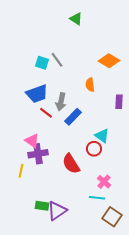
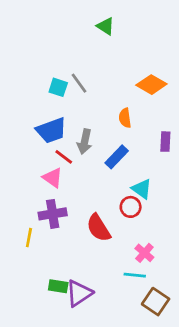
blue rectangle: (73, 117) -> (117, 157), moved
pink triangle: (32, 141) -> (53, 178), moved

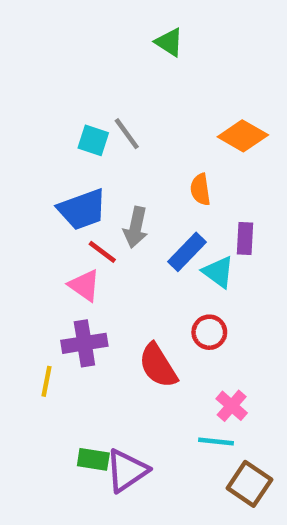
purple rectangle: (165, 142) -> (245, 238), moved
cyan triangle: (142, 189) -> (218, 272), moved

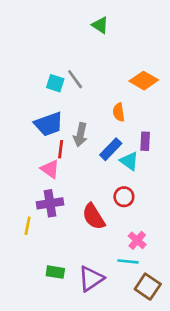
red line: (102, 252) -> (61, 149), turned 60
purple triangle: (127, 470) -> (91, 279), moved

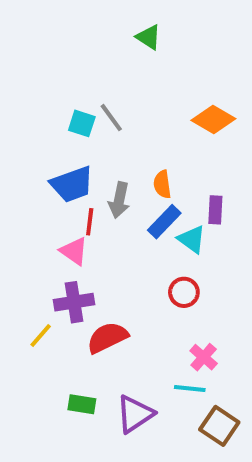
orange semicircle: (119, 112) -> (162, 184), moved
red semicircle: (94, 217) -> (107, 337), moved, turned 96
yellow line: (28, 226) -> (41, 336), turned 30

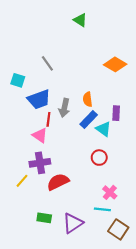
gray line: (111, 118) -> (47, 63), moved
cyan square: (82, 123) -> (18, 80), moved

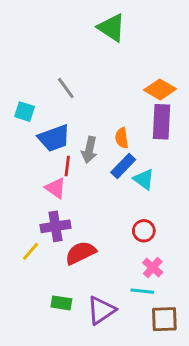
green triangle: (80, 20) -> (111, 28), size x1.5
purple rectangle: (116, 113) -> (161, 122), moved, size x1.6
red circle: (99, 158) -> (144, 231), moved
brown square: (118, 229) -> (164, 319), turned -36

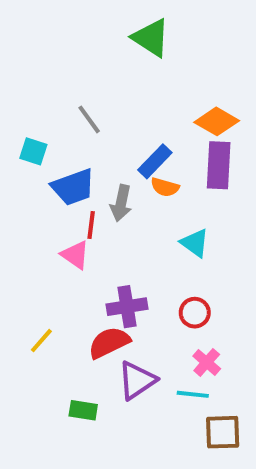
orange semicircle: (122, 138) -> (165, 187), turned -66
blue rectangle: (123, 166) -> (155, 161), moved
purple cross: (55, 226) -> (127, 307), moved
purple triangle: (101, 310) -> (137, 380), moved

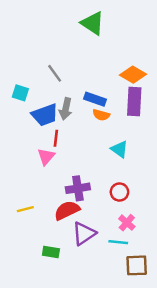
blue rectangle: (155, 161) -> (95, 99), turned 65
gray arrow: (121, 203) -> (66, 109), moved
pink triangle: (75, 255) -> (46, 157), turned 36
yellow line: (41, 341) -> (25, 209), turned 35

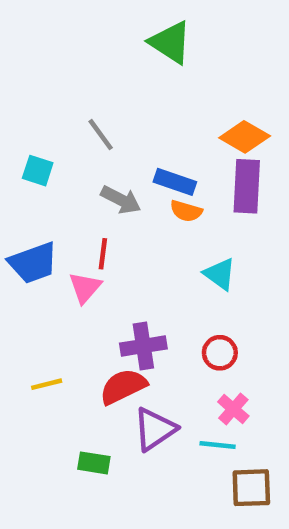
gray arrow: (66, 109) -> (121, 200), turned -75
blue trapezoid: (45, 115) -> (33, 263), moved

